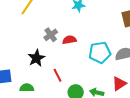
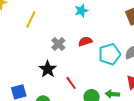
red semicircle: (69, 40) -> (85, 41), moved

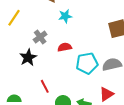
gray cross: (58, 44) -> (40, 37), moved
black star: (48, 69) -> (28, 57), moved

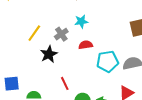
cyan star: (65, 16) -> (81, 21), moved
yellow line: (14, 18) -> (34, 33), moved

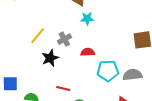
cyan star: (81, 21) -> (87, 19), moved
red line: (65, 83) -> (63, 89), turned -56

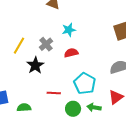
cyan star: (87, 19) -> (69, 30), moved
cyan pentagon: (108, 71) -> (85, 84), moved, turned -30

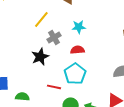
yellow line: (19, 46) -> (41, 20), moved
cyan pentagon: (85, 84) -> (75, 74), moved

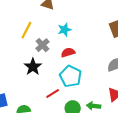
red line: (54, 87) -> (53, 94), turned -32

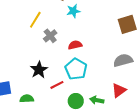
cyan star: (65, 30) -> (73, 11), moved
black star: (33, 67) -> (39, 70), moved

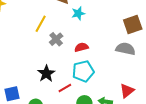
gray semicircle: (123, 60) -> (125, 49), moved, turned 30
cyan pentagon: (76, 69) -> (83, 71), turned 30

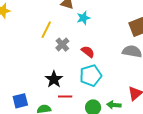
red semicircle: (81, 47) -> (88, 52), turned 56
red line: (65, 88) -> (65, 96), moved, turned 32

